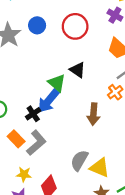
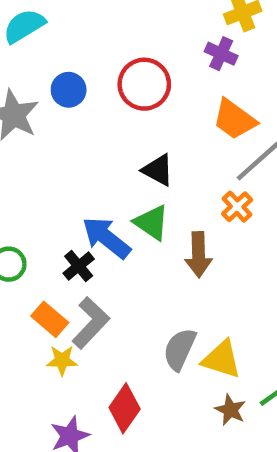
green triangle: (57, 83) -> (151, 223), moved
blue arrow: (48, 101) -> (106, 238), turned 95
yellow star: (24, 174) -> (62, 360), moved

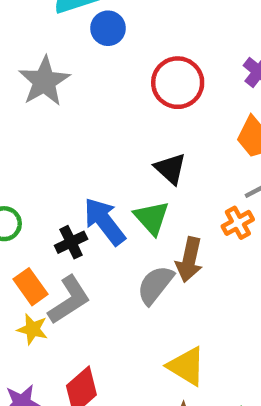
blue circle: (69, 90) -> (108, 28), moved
gray semicircle: (180, 349) -> (155, 285), moved

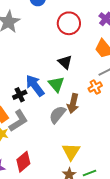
yellow triangle: (186, 366) -> (71, 152), turned 30

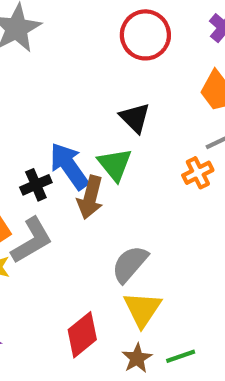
brown arrow: (73, 103) -> (90, 197), moved
gray semicircle: (58, 115) -> (130, 264), moved
red diamond: (23, 162) -> (82, 335), moved

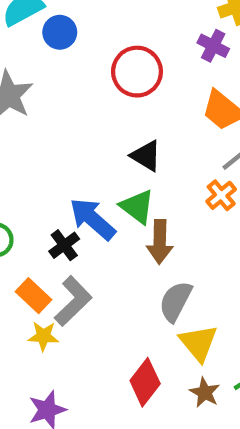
brown arrow: (90, 197) -> (160, 242), moved

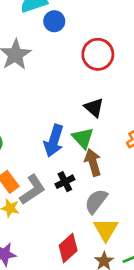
blue arrow: (93, 219) -> (54, 141), turned -124
brown arrow: (160, 242) -> (93, 162), turned 152
black cross: (64, 245) -> (65, 182), moved

